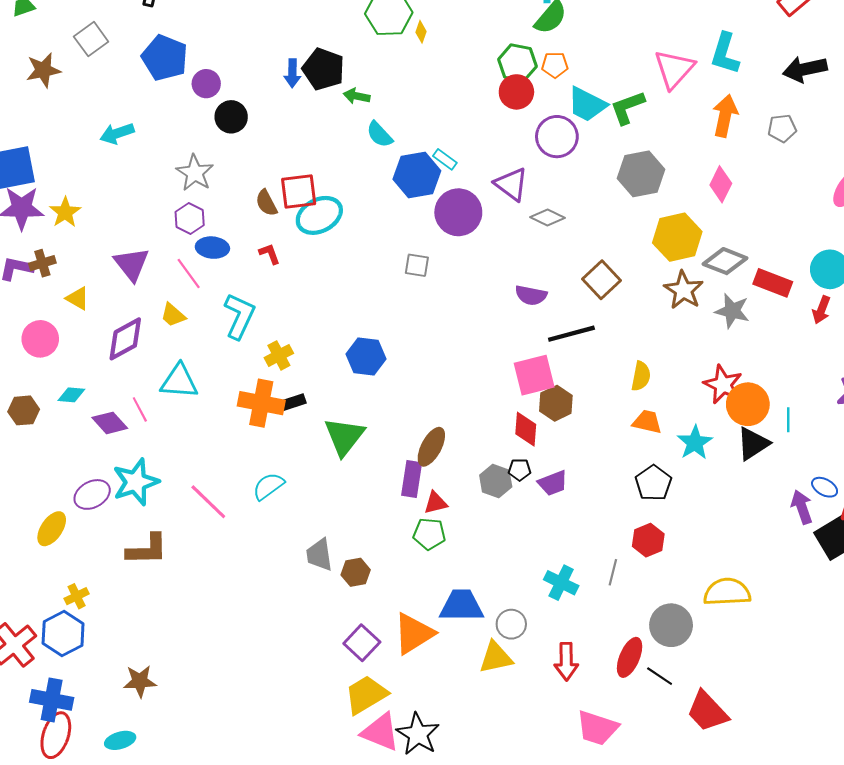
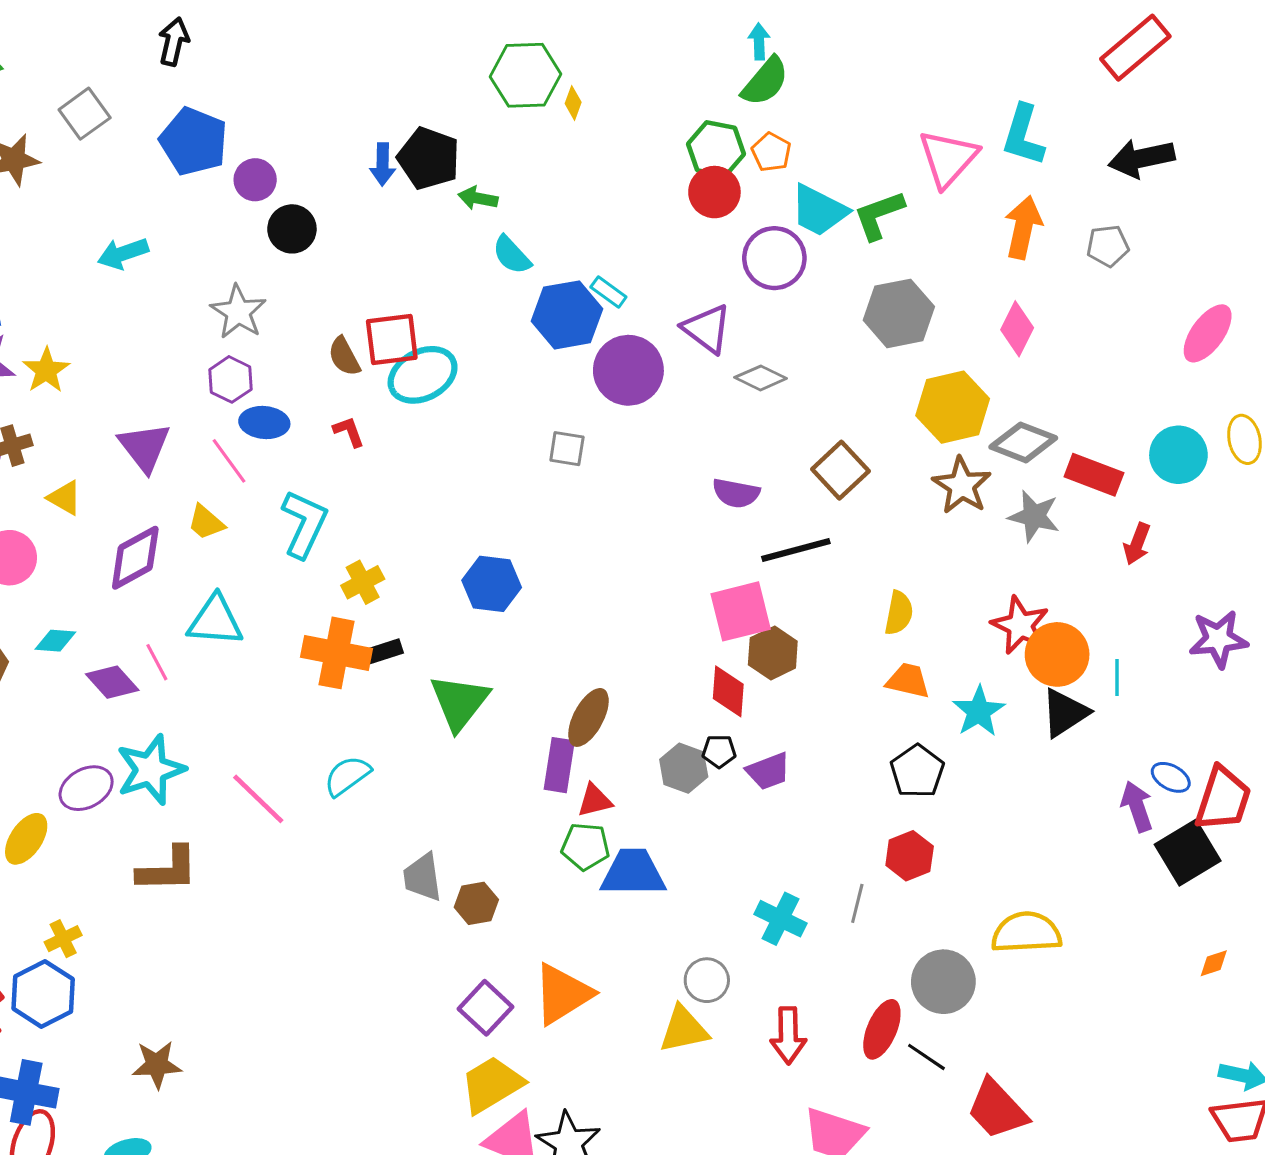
orange pentagon: (555, 65) -> (771, 152), turned 30
red arrow: (821, 310) -> (1137, 544), moved
blue trapezoid: (461, 606) -> (633, 873), moved

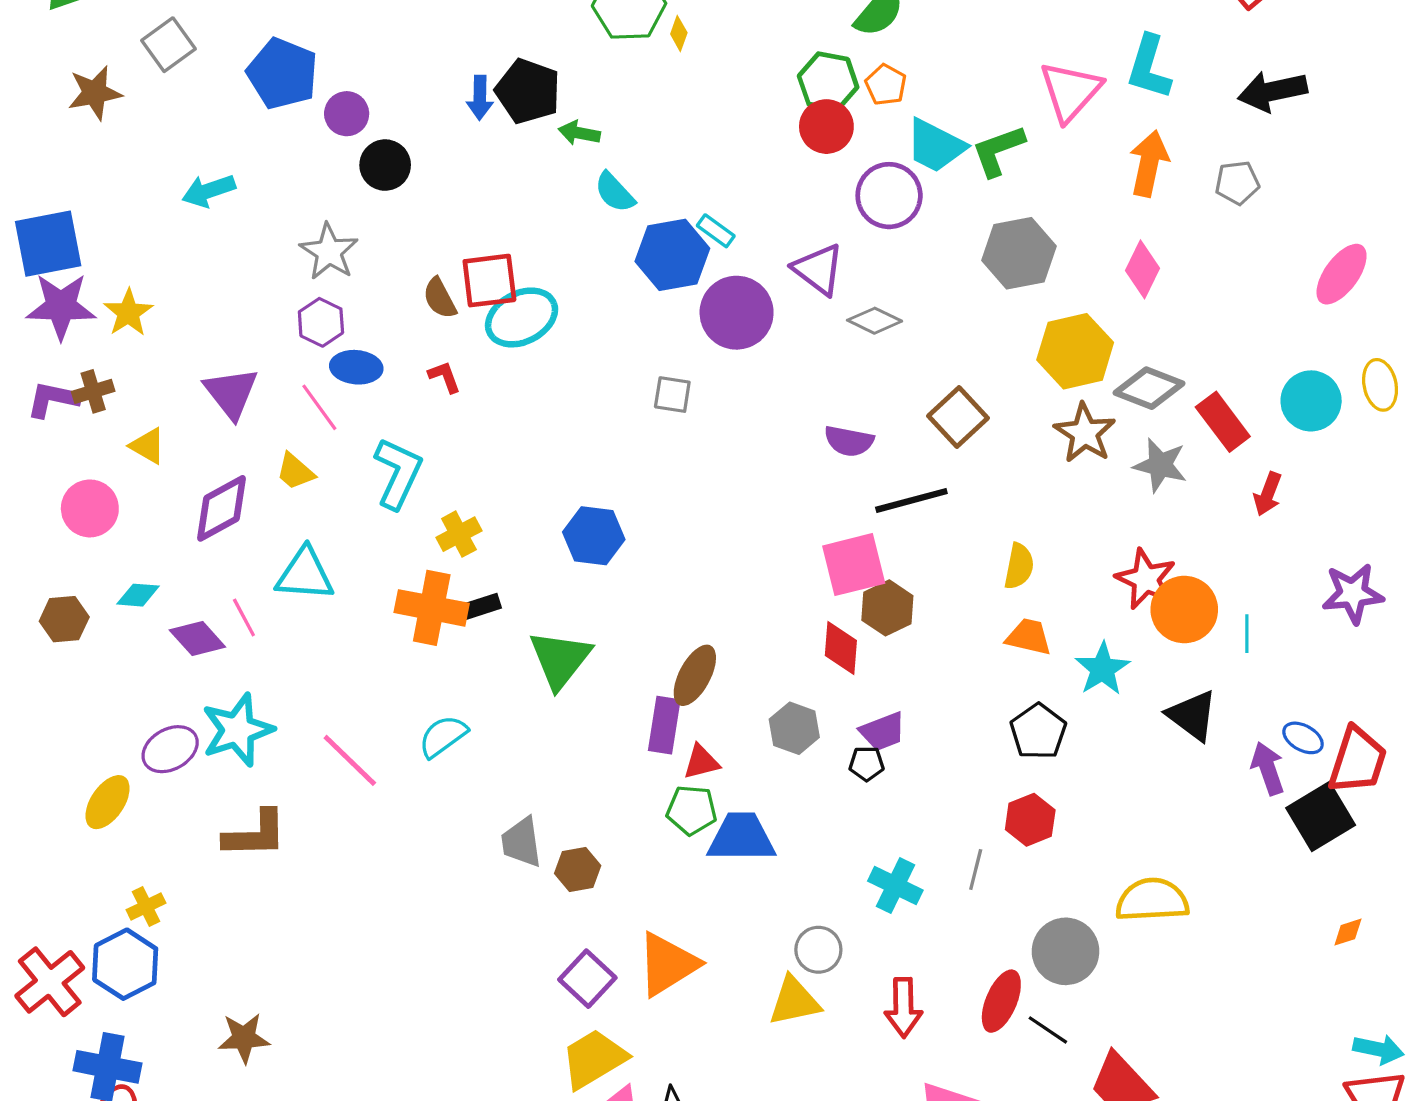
red rectangle: (1094, 475) -> (1223, 422), turned 32
black triangle: (1065, 713) -> (1192, 715), moved, turned -50
black pentagon: (719, 751) -> (867, 764), moved

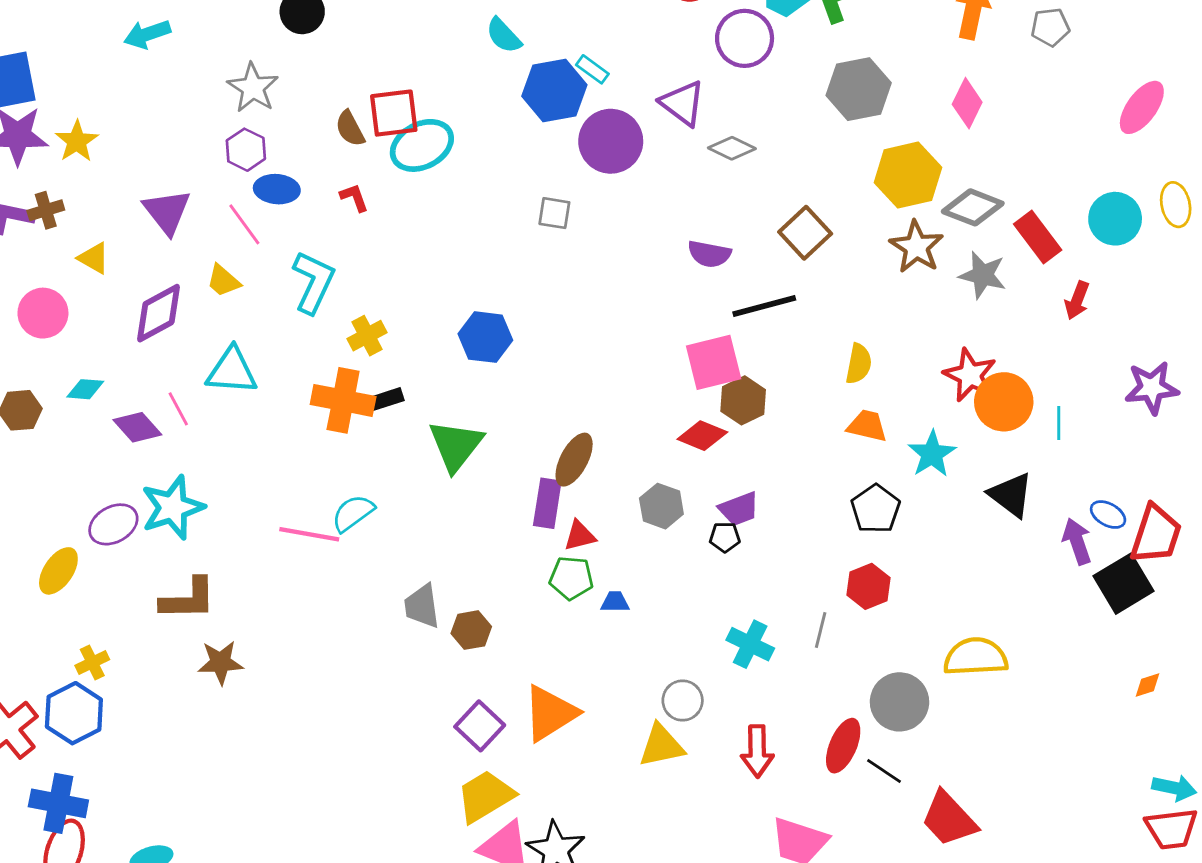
red diamond: (841, 648) -> (702, 436), turned -72
pink line: (350, 760) -> (309, 534), moved, turned -34
blue trapezoid: (741, 837) -> (615, 602), size x0.5
brown star: (244, 1038) -> (220, 662), moved

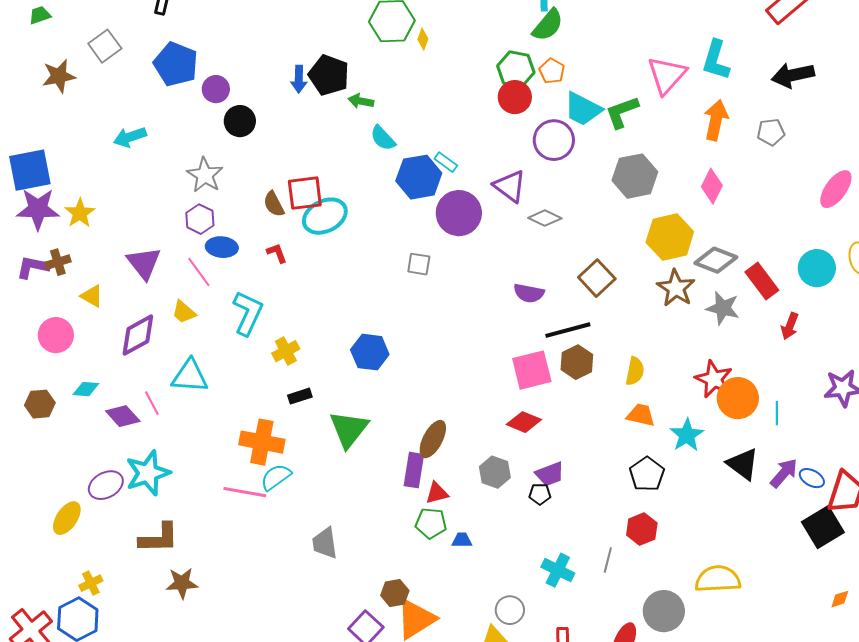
orange cross: (343, 400) -> (262, 442), moved
brown hexagon: (743, 400) -> (577, 362), moved
purple arrow: (1077, 541) -> (784, 473), moved, turned 60
brown hexagon: (471, 630) -> (395, 593), moved

